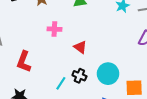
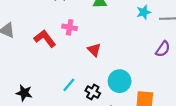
red L-shape: (24, 62) -> (45, 39), moved, turned 115
black cross: (79, 76) -> (93, 92), moved

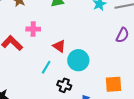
cyan circle: (120, 81) -> (78, 60), moved
cyan line: (69, 85) -> (46, 67), moved

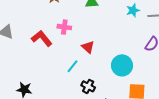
cyan circle: (78, 60) -> (122, 65), moved

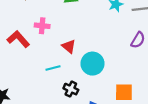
cyan circle: (122, 65) -> (92, 64), moved
cyan line: (73, 66) -> (53, 68), turned 40

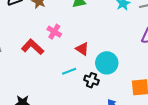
pink cross: (42, 26) -> (54, 32), turned 32
black cross: (71, 89) -> (91, 80), moved

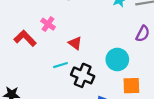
cyan circle: (107, 63) -> (117, 59), moved
black cross: (91, 80) -> (83, 75), size x1.5

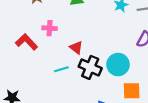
pink cross: (48, 24) -> (50, 28), turned -32
black cross: (83, 75) -> (90, 67), moved

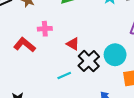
black cross: (90, 67) -> (89, 61), turned 30
cyan line: (61, 69) -> (64, 76), moved

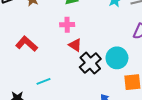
pink cross: (45, 29) -> (67, 25), moved
cyan line: (64, 76) -> (43, 81), moved

